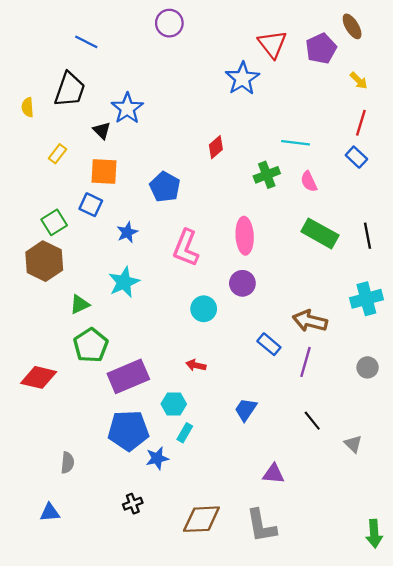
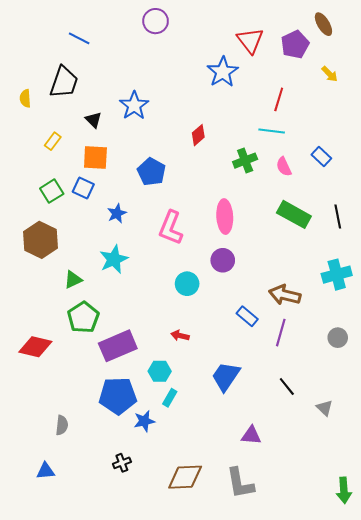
blue star: (127, 108) -> (134, 106), moved
red line: (361, 123) -> (279, 99), moved
blue rectangle: (356, 157) -> (321, 156), moved
green square: (54, 222) -> (52, 191), moved
blue trapezoid: (246, 410) -> (226, 376), size x1.4

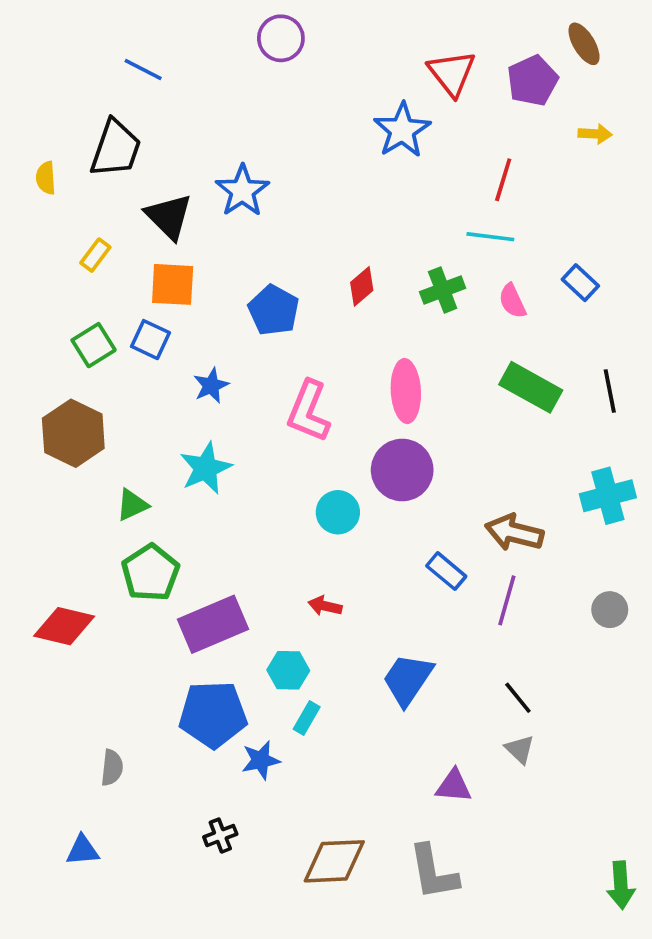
yellow arrow: (330, 74) -> (595, 134), turned -42
black triangle: (93, 120) -> (169, 216), size x1.6
red diamond: (198, 135) -> (362, 286), moved
purple circle: (223, 260) -> (402, 470), size x1.4
gray triangle: (324, 408) -> (520, 749), moved

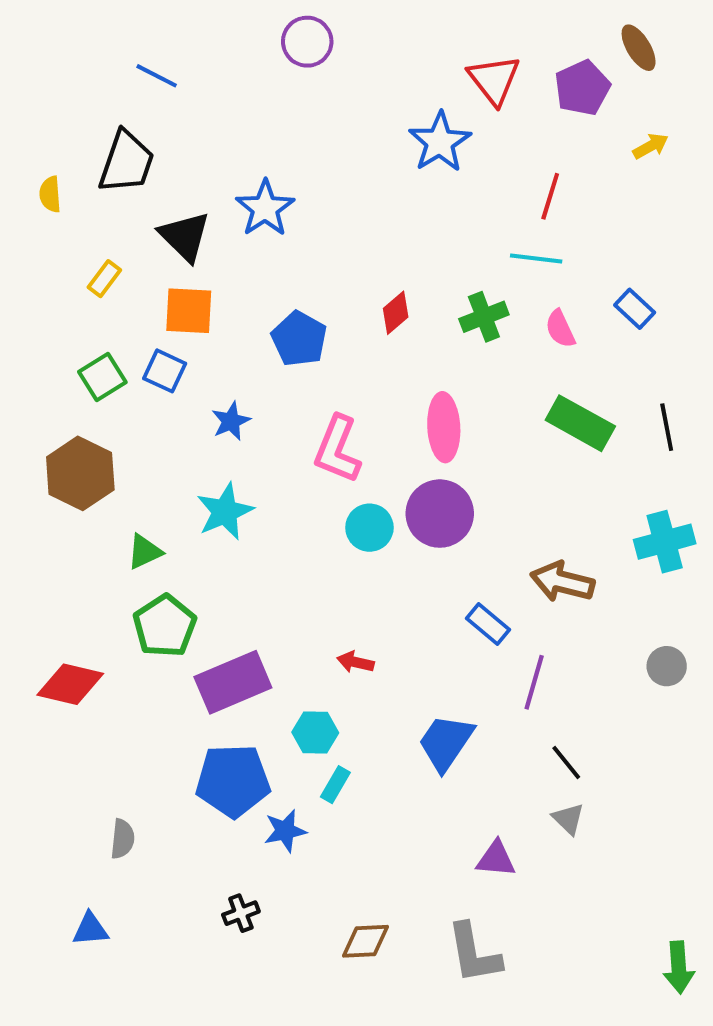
yellow arrow: (595, 134) -> (651, 146), turned -32
cyan circle: (338, 512) -> (369, 528), moved
purple line: (507, 600) -> (534, 682), moved
brown diamond: (334, 861) -> (365, 941), size x0.7

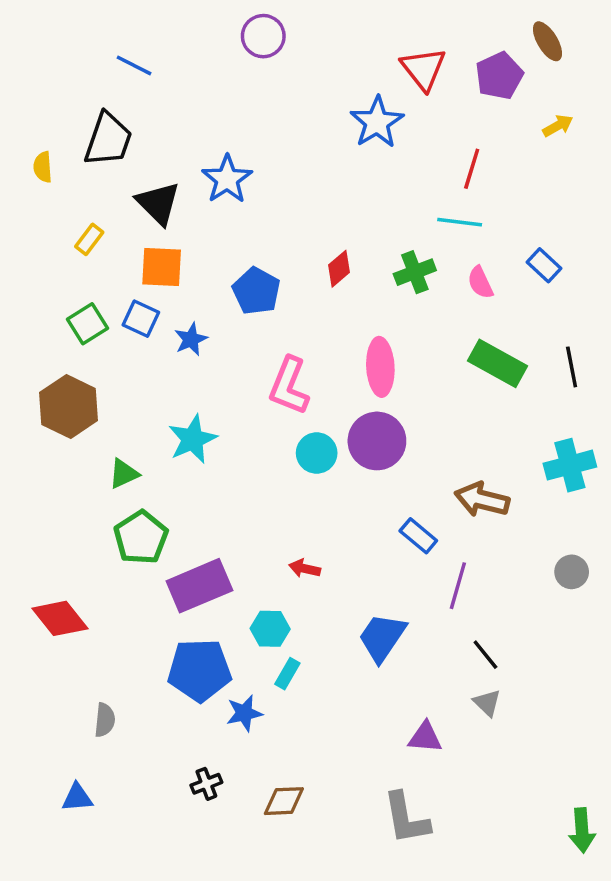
blue star: (231, 421) -> (191, 339), moved
red diamond: (70, 684) -> (60, 618), moved, turned 38
brown diamond: (365, 941) -> (284, 801), moved

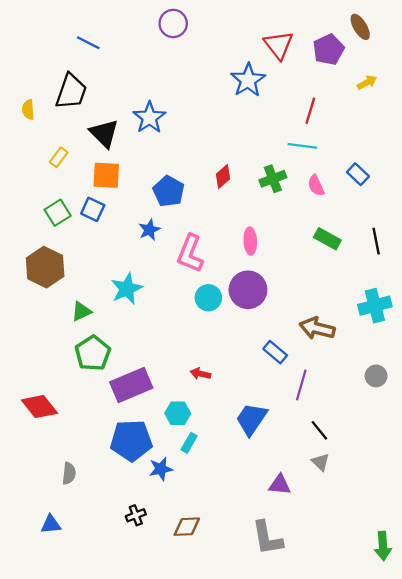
blue star: (191, 339) -> (149, 230), moved
green rectangle: (498, 363) -> (327, 239), size x0.7
pink ellipse: (380, 367) -> (250, 241), size x0.7

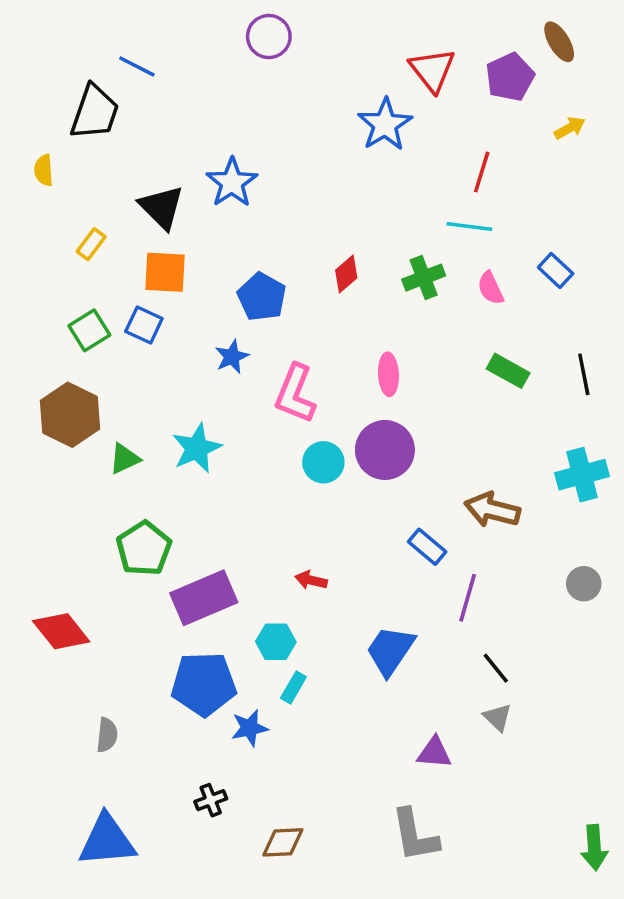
black trapezoid: (71, 91) -> (95, 112), moved
green triangle: (81, 311) -> (125, 459), moved
blue triangle: (51, 524) -> (107, 841), moved, size x1.8
brown diamond: (187, 527) -> (283, 842), moved

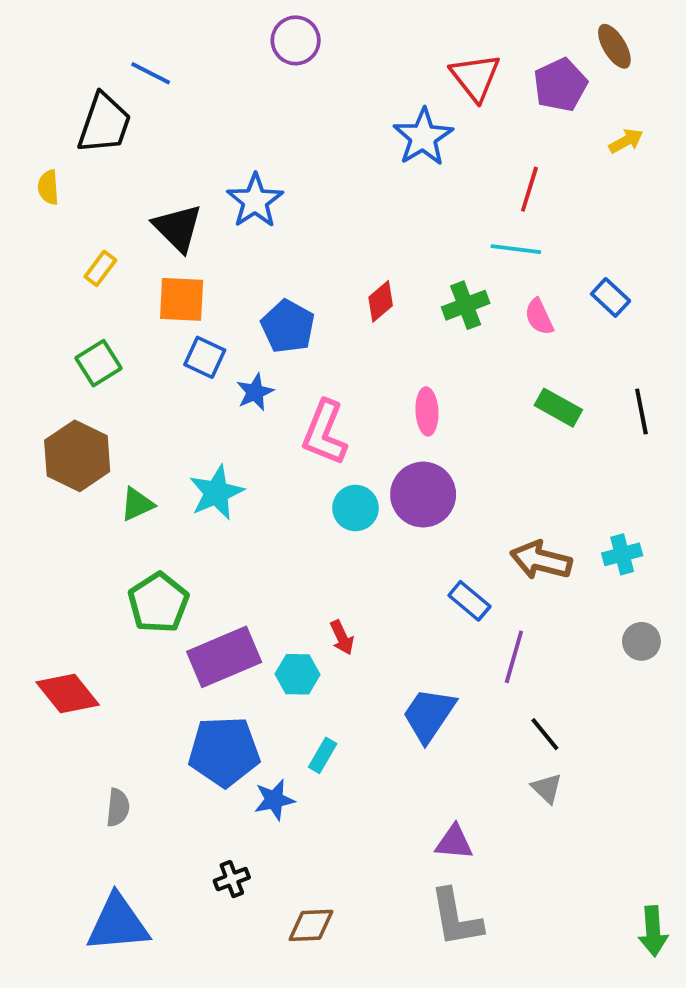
blue square: (144, 325) -> (205, 357), moved
cyan cross: (582, 475) -> (622, 554), moved, size x0.7
red arrow: (311, 580) -> (342, 638), turned -128
cyan hexagon: (276, 642) -> (298, 674), moved
purple triangle: (434, 753) -> (454, 842), moved

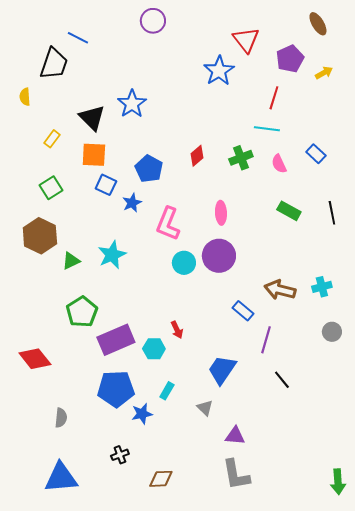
purple pentagon: (560, 85) -> (290, 59), moved
gray triangle: (547, 788) -> (205, 408), moved

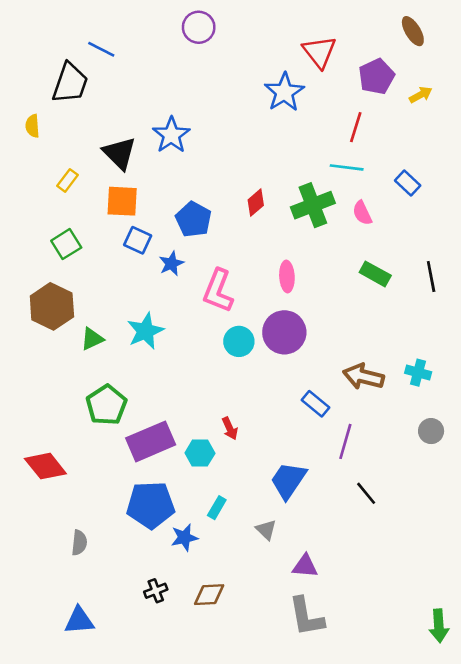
blue rectangle: (316, 154) -> (408, 183), moved
green cross: (241, 158) -> (313, 205), size x1.4
cyan cross: (322, 287) -> (418, 373), turned 30
blue triangle: (61, 478) -> (79, 621), size x0.7
brown diamond: (161, 479) -> (209, 595), moved

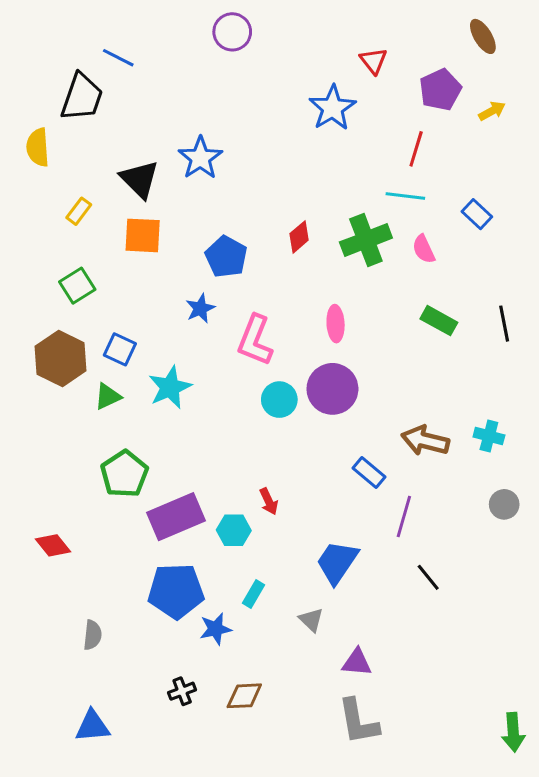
red triangle: (319, 52) -> (374, 61), size x0.7
yellow semicircle: (32, 126) -> (38, 147), size x1.4
blue square: (138, 240) -> (120, 349), moved
red diamond: (45, 466) -> (53, 545), size x0.7

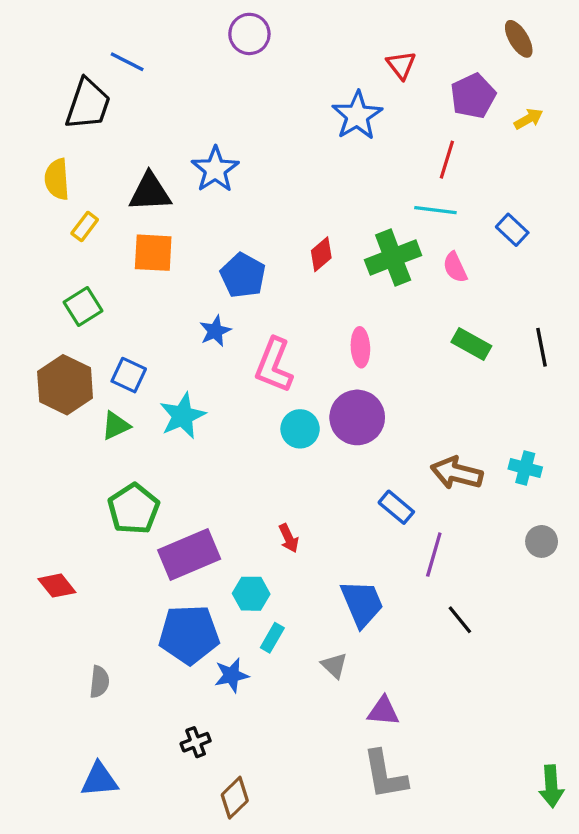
yellow semicircle: (38, 147) -> (57, 179), moved
black triangle: (140, 179) -> (150, 192), turned -48
cyan hexagon: (234, 530) -> (251, 594), moved
blue trapezoid: (337, 562) -> (362, 603), turned 123
brown diamond: (244, 696) -> (235, 798), moved, turned -42

